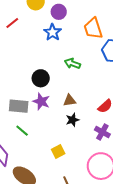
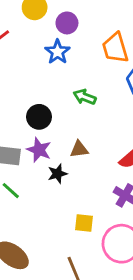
black star: (72, 120) -> (57, 174), moved
yellow square: (58, 151) -> (84, 223), moved, turned 32

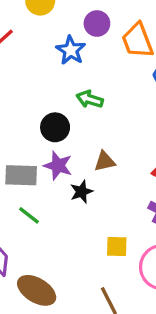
purple circle: (67, 23) -> (97, 23), moved
green arrow: (85, 97) -> (90, 99), moved

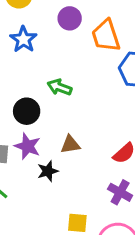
blue star: (71, 50) -> (23, 39), moved

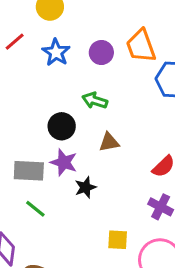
purple circle: (70, 18) -> (101, 53), moved
brown triangle: (70, 145) -> (109, 142), moved

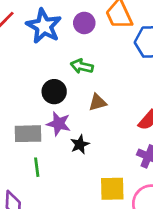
blue star: (56, 52) -> (44, 26), size x1.4
green line: (35, 209) -> (37, 167), turned 48
yellow square: (118, 240) -> (112, 189), size x1.4

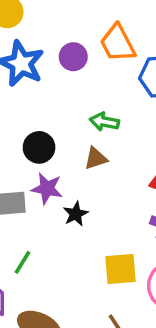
green arrow: (82, 66) -> (104, 122), moved
green line: (37, 167) -> (23, 262), moved, turned 42

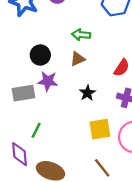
black star: (76, 214) -> (87, 93), moved

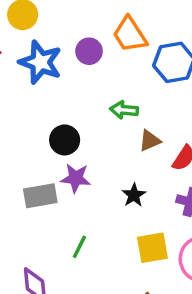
brown triangle: (78, 59) -> (150, 141), moved
green line: (36, 130) -> (79, 247), moved

